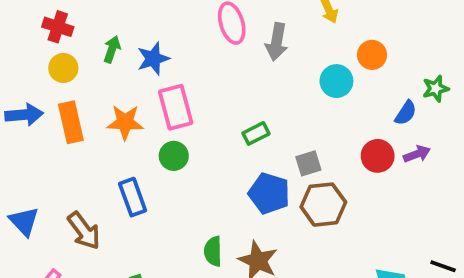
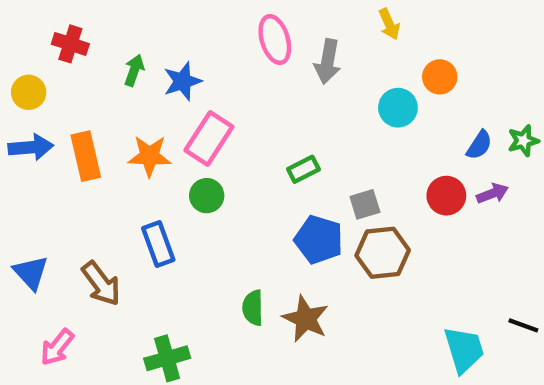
yellow circle: (63, 68) -> (29, 92), moved
green star: (436, 89) -> (523, 141), moved
pink rectangle: (176, 107) -> (209, 138), turned 48

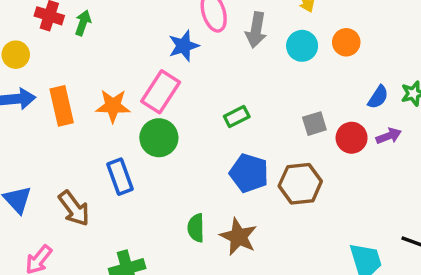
green arrow: (134, 70) -> (83, 23), moved
blue star: (182, 81) -> (184, 46), moved
cyan circle: (398, 108) -> (302, 46), moved
green circle: (207, 196) -> (159, 138), size x1.4
gray square: (365, 204) -> (314, 124), moved

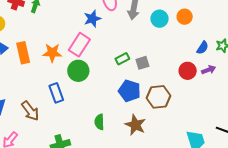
gray square: (314, 124) -> (142, 63), moved
brown star: (238, 237) -> (135, 125), moved

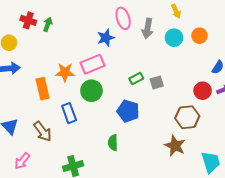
pink rectangle: (79, 45) -> (92, 64), turned 35
orange rectangle: (23, 53) -> (43, 89), moved
blue pentagon: (129, 91) -> (128, 111), moved
brown hexagon: (158, 97) -> (187, 117), moved
brown star: (135, 125) -> (175, 146), moved

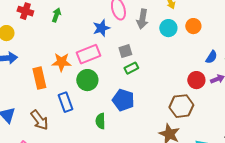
green arrow: (48, 24) -> (56, 15), moved
gray square: (157, 83) -> (125, 51), moved
green semicircle: (113, 143) -> (100, 121), moved

